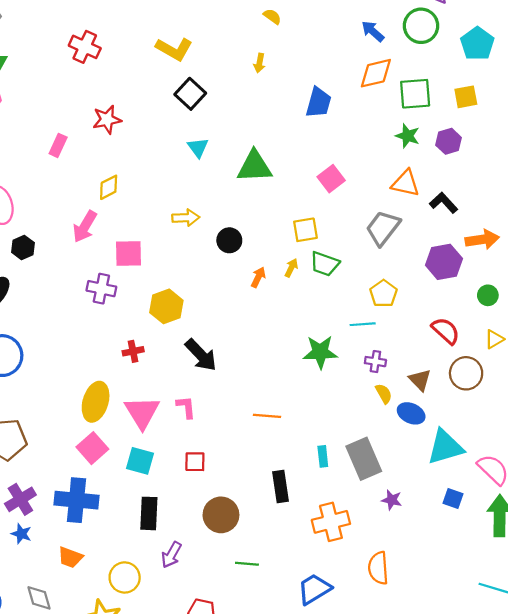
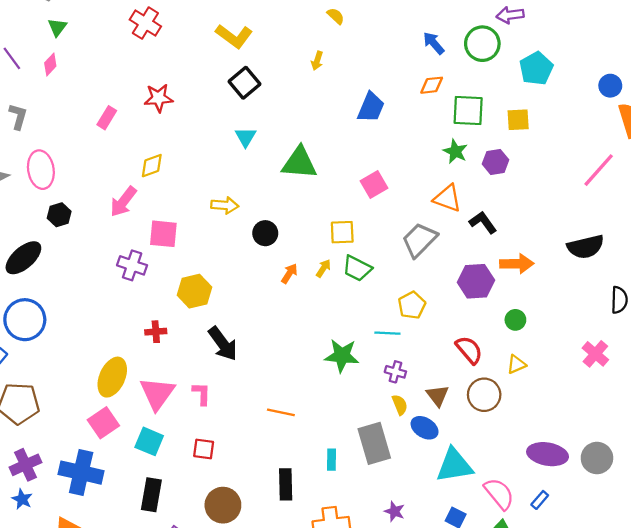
orange diamond: (376, 73) -> (432, 85), size x0.7
gray rectangle: (364, 459) -> (374, 443), moved

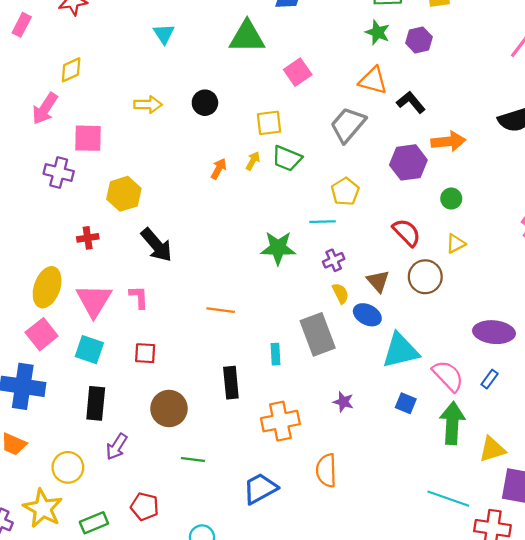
green triangle: (299, 163) -> (247, 37), moved
black circle: (265, 233) -> (205, 103), moved
purple cross: (395, 372) -> (334, 260), turned -36

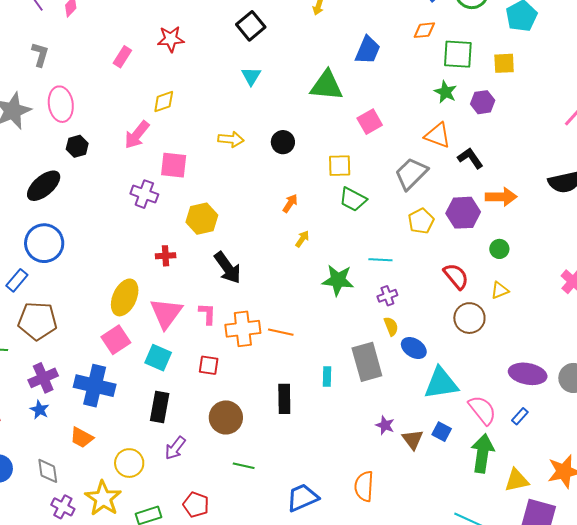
yellow arrow: (253, 161) -> (302, 239), moved
yellow pentagon: (345, 192) -> (421, 221), moved
brown triangle: (378, 281) -> (413, 439), moved
orange cross: (280, 421) -> (243, 329), moved

